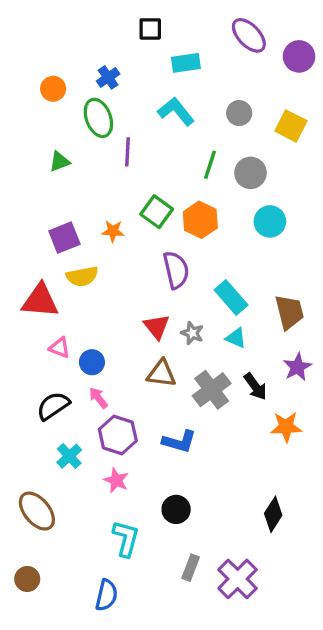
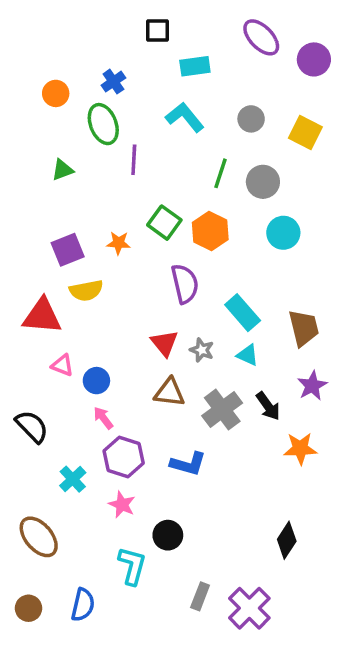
black semicircle: (53, 406) -> (32, 426), moved, turned 80
black circle: (176, 509) -> (168, 535), moved
blue semicircle: (106, 595) -> (83, 605), moved

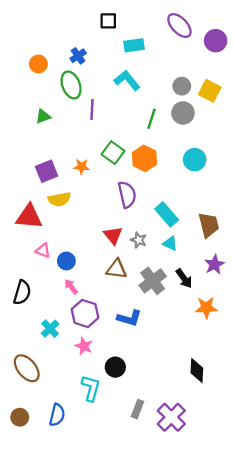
gray circle: (251, 119) -> (182, 86), moved
gray circle: (263, 182) -> (183, 113), moved
black semicircle: (32, 426) -> (22, 292), turned 60
black diamond: (287, 540) -> (197, 371), turned -30

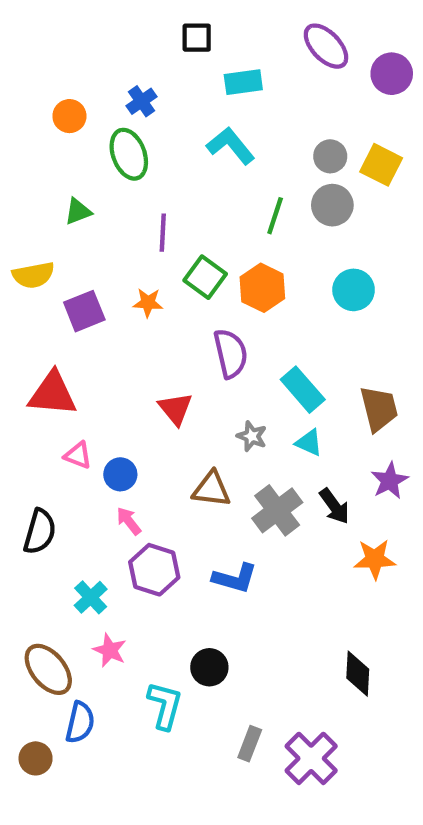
purple line: (92, 109) -> (163, 233), moved
yellow semicircle: (59, 199) -> (33, 275), moved
red triangle: (113, 235) -> (175, 409), moved
pink star: (84, 346) -> (110, 650), moved
blue semicircle: (57, 415) -> (80, 722), moved

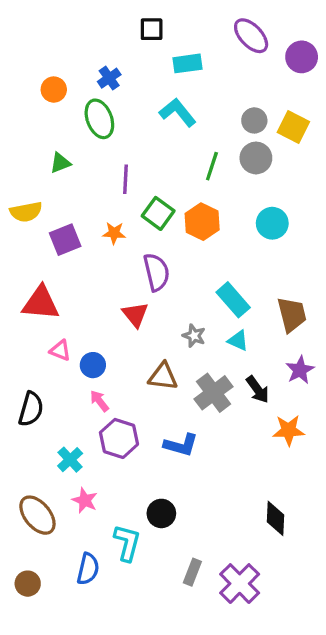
purple semicircle: (231, 354) -> (156, 272), moved
blue semicircle: (80, 722) -> (88, 569), moved

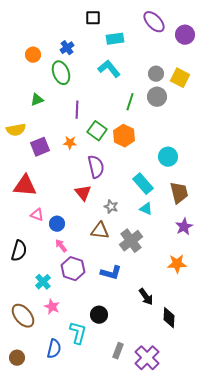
cyan circle: (272, 223) -> (168, 157), moved
gray star: (194, 336) -> (111, 207), moved
black arrow: (258, 390) -> (146, 297), moved

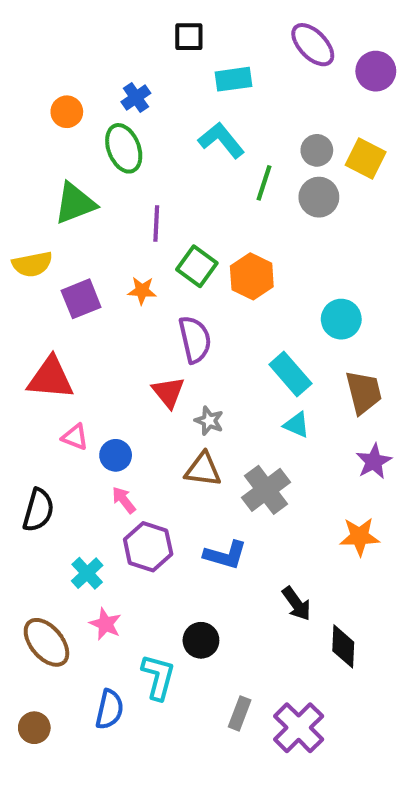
green triangle: (37, 100) -> (75, 203), size x1.6
green line: (130, 102) -> (264, 183), moved
gray star: (111, 207) -> (209, 421), moved

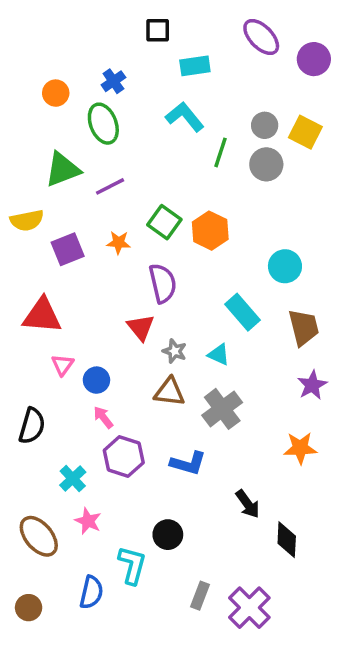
purple line: (156, 224) -> (110, 186), moved, turned 60
cyan triangle: (297, 425) -> (219, 355), moved
pink triangle: (75, 437) -> (63, 365), turned 45

